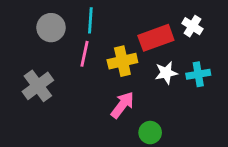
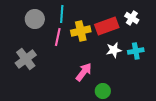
yellow cross: (122, 61) -> (81, 31), moved

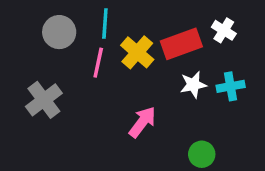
yellow cross: (81, 31) -> (137, 52), turned -36
green circle: (103, 91) -> (202, 154), moved

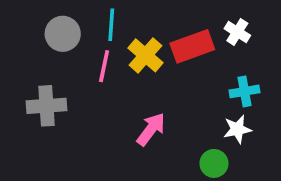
white star: (193, 85) -> (237, 129), moved
gray cross: (44, 100) -> (47, 106), turned 33

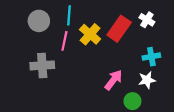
red rectangle: (192, 46) -> (119, 29), turned -35
gray cross: (47, 106) -> (42, 65), moved
pink arrow: (151, 129) -> (114, 80), moved

